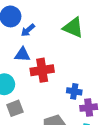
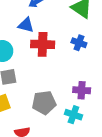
blue cross: (74, 91) -> (79, 43), moved

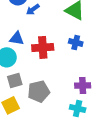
blue triangle: (26, 25) -> (17, 38), moved
gray pentagon: (44, 103) -> (39, 91), moved

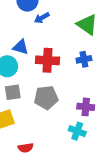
blue cross: (76, 43) -> (84, 59), turned -32
gray pentagon: (39, 91) -> (46, 98), moved

